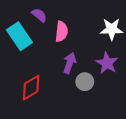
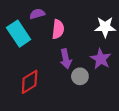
purple semicircle: (39, 15) -> (37, 14), turned -56
purple arrow: (70, 63) -> (66, 59), turned 150

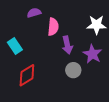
cyan rectangle: (19, 34) -> (15, 46), moved, size x0.7
purple arrow: (66, 59) -> (67, 45), moved

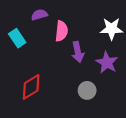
cyan rectangle: (15, 46) -> (17, 38), moved
gray circle: (73, 70) -> (87, 90), moved

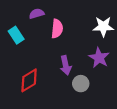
purple arrow: (78, 52) -> (66, 65), moved

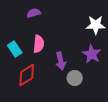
pink semicircle: (57, 29) -> (39, 44), moved
cyan rectangle: (16, 35) -> (15, 49), moved

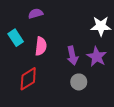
cyan rectangle: (15, 49) -> (16, 38), moved
purple arrow: (61, 61) -> (72, 56), moved

